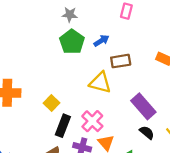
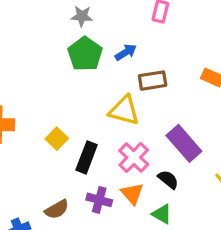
pink cross: (92, 121) -> (134, 157), moved
black rectangle: (63, 126) -> (87, 157), moved
black semicircle: (147, 133) -> (168, 179), moved

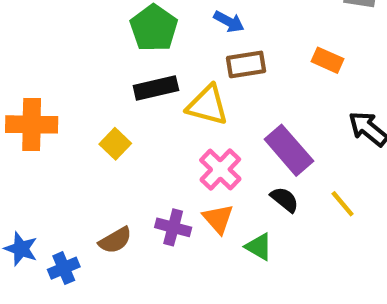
blue arrow: (126, 52) -> (229, 22), moved, turned 60
black rectangle: (87, 157) -> (156, 88), moved, turned 56
black semicircle: (168, 179) -> (285, 200), moved

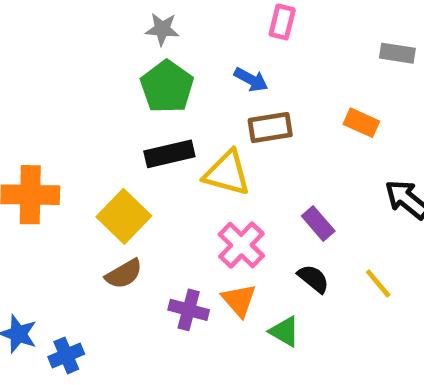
yellow square: (115, 144) -> (124, 216), size x1.5
purple rectangle: (289, 150) -> (318, 223), size x0.6
brown semicircle: (115, 240) -> (124, 274), moved

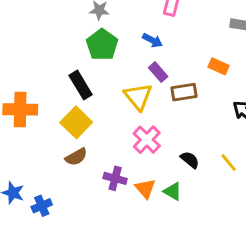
brown rectangle: (270, 128) -> (184, 92), moved
black rectangle: (169, 154) -> (81, 85), moved, turned 72
yellow triangle: (227, 173) -> (138, 96), turned 36
purple rectangle: (318, 223) -> (158, 72), moved
orange triangle: (239, 300) -> (145, 188), moved

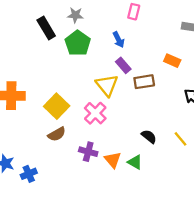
blue arrow: (152, 40) -> (119, 40), turned 35
black rectangle: (81, 85) -> (46, 28), moved
pink cross: (147, 140) -> (95, 113), moved

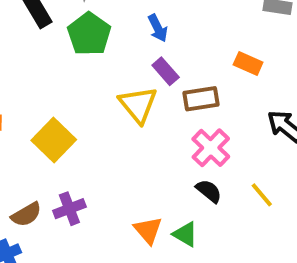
pink cross: (95, 113) -> (211, 148), moved
brown semicircle: (57, 134) -> (26, 215), moved
purple cross: (88, 152) -> (69, 209), moved, turned -36

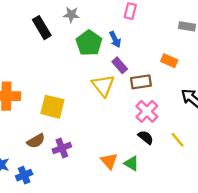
green pentagon: (89, 34) -> (89, 43), moved
yellow square: (54, 140) -> (52, 107), turned -30
brown semicircle: (26, 215) -> (36, 141), moved

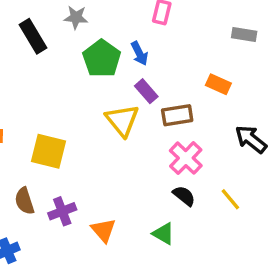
brown semicircle: (36, 141) -> (24, 201), turned 102
orange triangle: (109, 161) -> (103, 230), moved

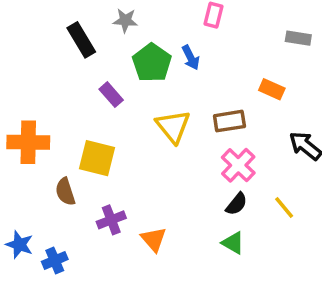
purple rectangle: (146, 91) -> (111, 95), moved
black semicircle: (184, 196) -> (237, 204), turned 90
brown semicircle: (24, 201) -> (65, 192), moved
green triangle: (163, 234) -> (233, 243), moved

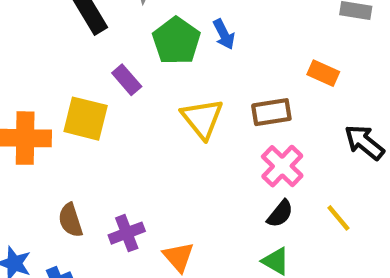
yellow square: (97, 158) -> (86, 119), moved
brown semicircle: (65, 192) -> (70, 220), moved

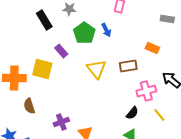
pink cross: (282, 166) -> (146, 91), moved, turned 30
brown semicircle: (70, 220) -> (29, 106), moved

